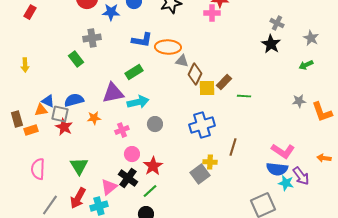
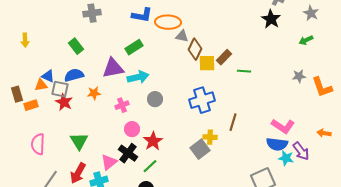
green rectangle: (76, 59) -> (76, 46), moved

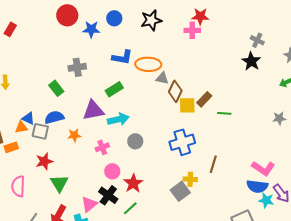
gray cross: (92, 13) -> (77, 67), moved
red star: (64, 102) -> (44, 161), moved, turned 30

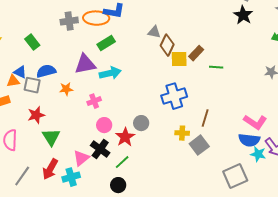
orange ellipse: (148, 64) -> (96, 18), moved
green rectangle: (56, 88) -> (32, 42), moved
gray circle: (135, 141) -> (141, 123), moved
gray square: (180, 191) -> (199, 145), moved

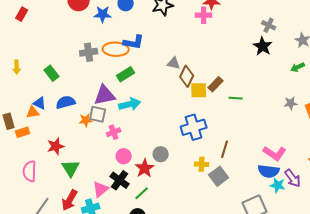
gray square: (32, 85) -> (98, 114), moved

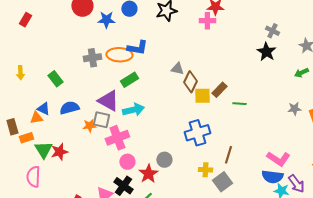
purple triangle: (105, 95) -> (108, 101), turned 40
pink cross: (114, 132) -> (117, 138), size x1.6
green triangle: (71, 168) -> (43, 150), moved

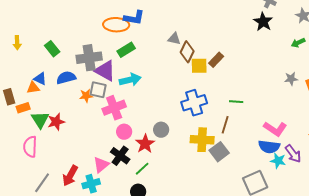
gray cross: (92, 58) -> (89, 58), moved, size x1.4
green line: (239, 104) -> (236, 102), moved
yellow cross: (205, 170) -> (202, 140), size x1.6

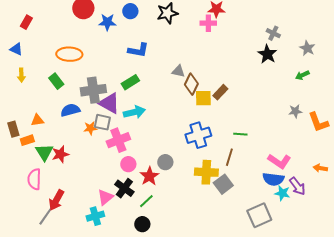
orange ellipse: (116, 25) -> (69, 54), moved
blue triangle: (40, 79) -> (16, 49), moved
red arrow: (70, 176) -> (56, 200), moved

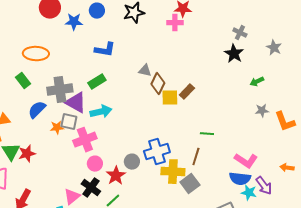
green arrow: (302, 75) -> (257, 82), moved
blue semicircle: (70, 110) -> (37, 110), turned -30
blue cross: (198, 135) -> (157, 152), moved

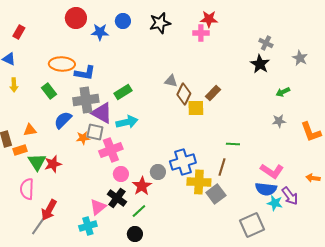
blue L-shape: (105, 50) -> (85, 73), moved
brown rectangle: (187, 92) -> (213, 93), moved
gray star: (262, 111) -> (279, 121), moved

